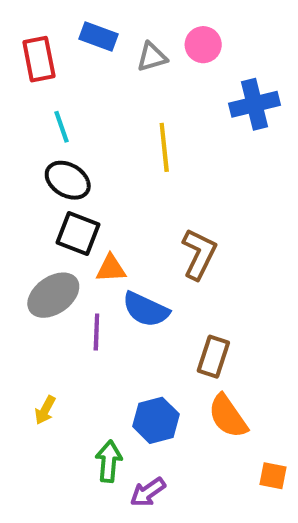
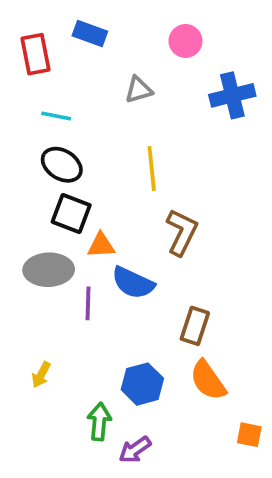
gray triangle: (152, 57) -> (139, 90), moved
cyan line: (62, 127) -> (56, 116), turned -60
yellow line: (164, 147) -> (152, 168), moved
gray ellipse: (53, 295) -> (49, 270), turned 33

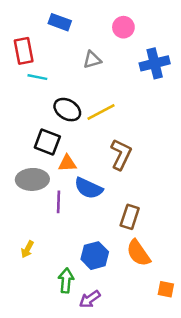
red rectangle: (35, 54) -> (24, 51), moved
black ellipse: (62, 165) -> (67, 110), moved
yellow line: (152, 168) -> (101, 112), turned 68

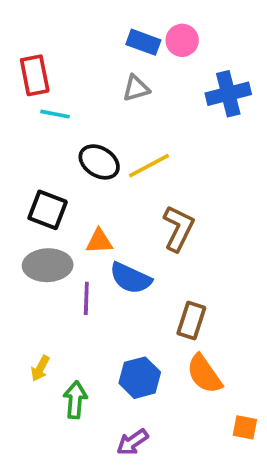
blue rectangle: (60, 22) -> (143, 42), moved
black square: (47, 142) -> (48, 210), moved
green arrow: (66, 281) -> (75, 400), moved

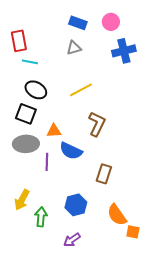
pink circle: (182, 40) -> (111, 22), moved
black ellipse: (99, 162) -> (36, 90), moved
yellow arrow: (40, 368) -> (22, 200), size x1.5
orange semicircle: (204, 374) -> (117, 215), moved

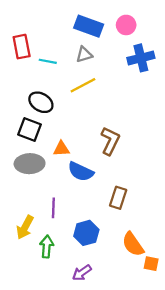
blue rectangle: (78, 23) -> (89, 26), size x1.4
cyan line: (30, 62) -> (48, 61), moved
yellow line: (81, 90) -> (83, 85), moved
purple line: (47, 162) -> (53, 208), moved

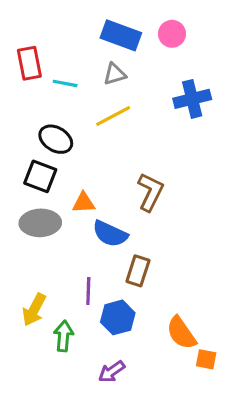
blue cross: (141, 58) -> (192, 99), moved
brown rectangle: (118, 198) -> (138, 271), moved
purple line: (53, 208) -> (88, 291), moved

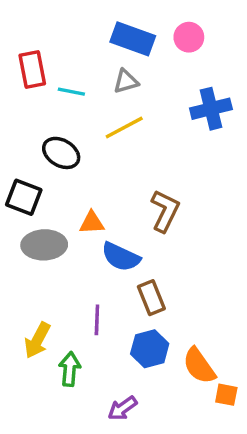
black square: (40, 176) -> (24, 197), moved
brown rectangle: (138, 271) -> (151, 298), turned -40
blue hexagon: (118, 317) -> (150, 349), moved

